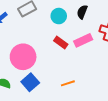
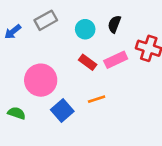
blue square: (30, 82) -> (62, 111), moved
orange line: (68, 83) -> (97, 99), moved

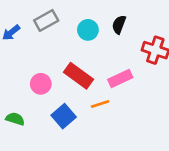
pink rectangle: (116, 60) -> (120, 78), moved
red rectangle: (88, 62) -> (79, 76), moved, size x1.5
pink circle: (41, 80) -> (41, 84), size x0.6

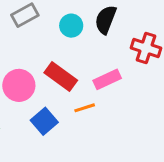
black semicircle: (119, 25) -> (106, 20), size x1.4
pink circle: (41, 84) -> (19, 85), size x1.4

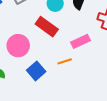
red rectangle: (61, 76) -> (47, 27), moved

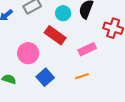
orange line: (65, 61) -> (82, 76), moved

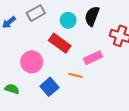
orange line: (82, 76) -> (75, 75), moved, turned 32

